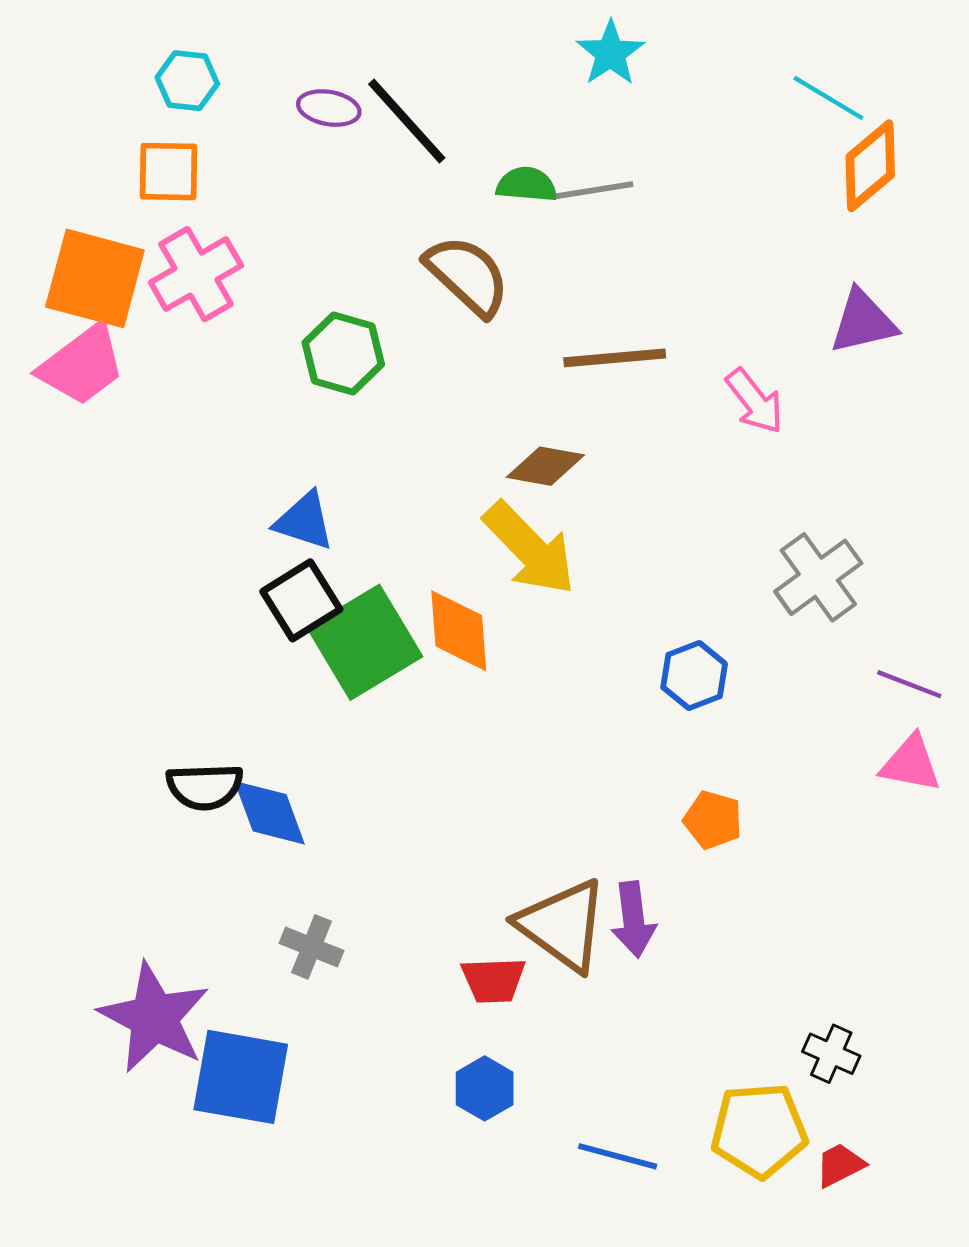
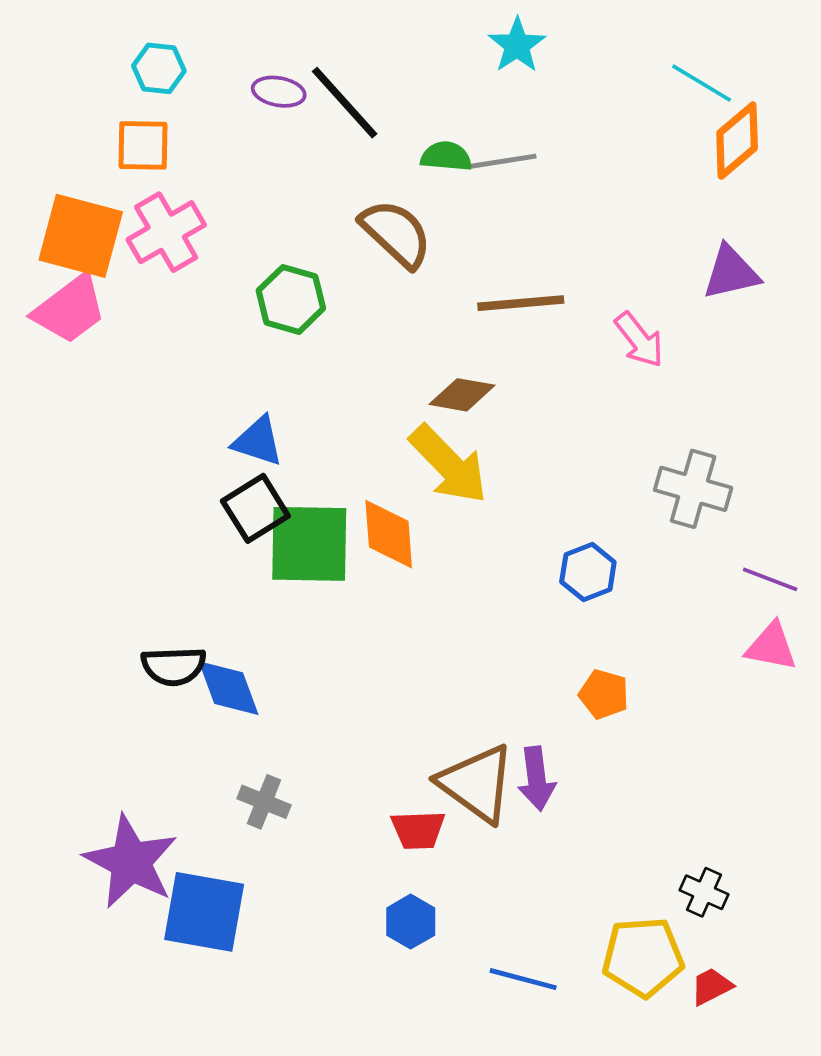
gray cross: (818, 577) -> (693, 489), turned -38
green square: (365, 642) -> (309, 544), turned 32

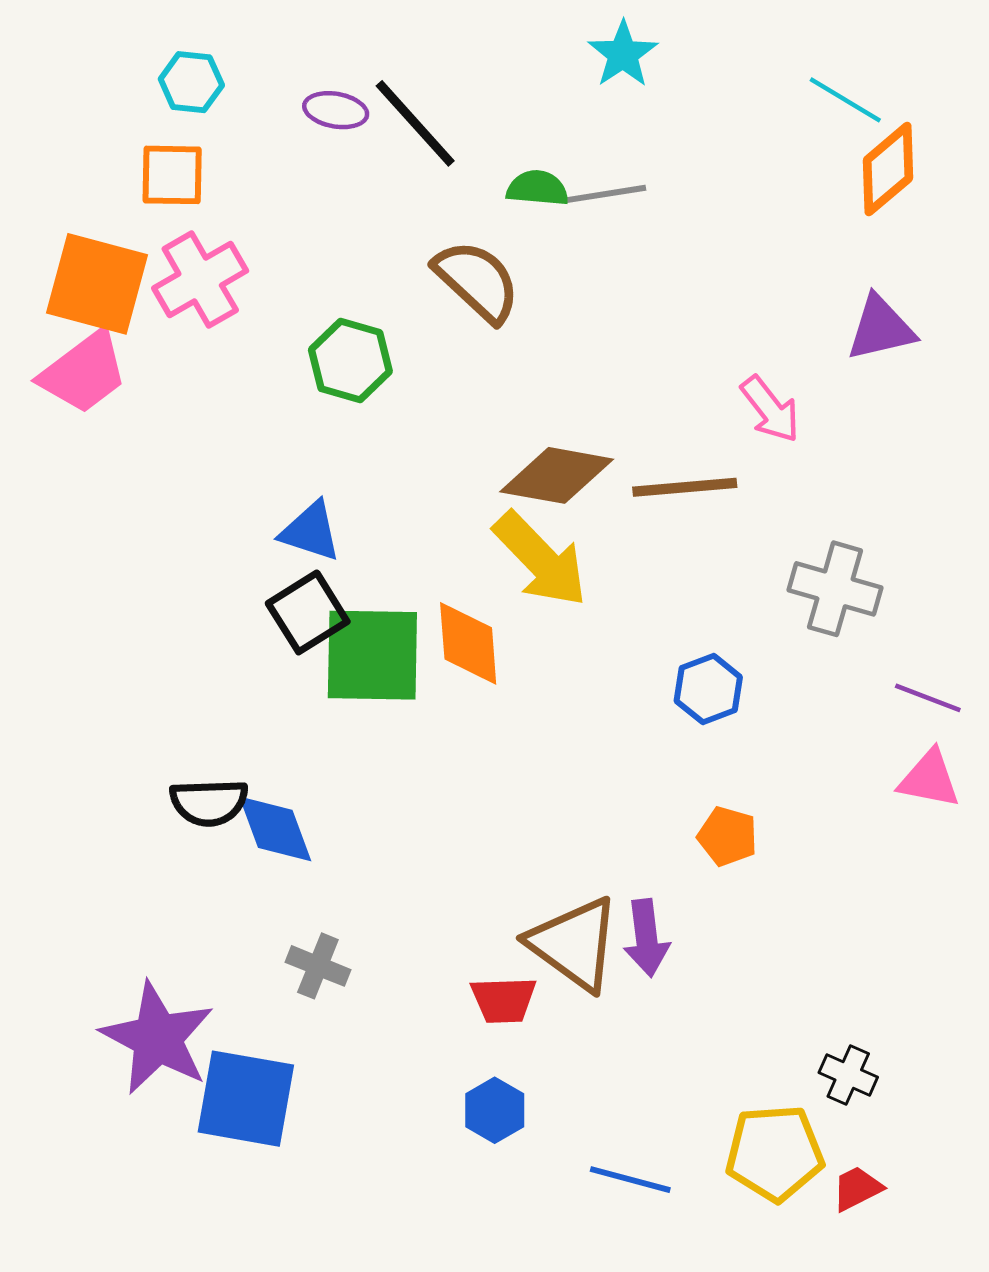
brown line: (521, 303) -> (685, 487), moved
brown diamond: (462, 395) -> (557, 475), size x1.4

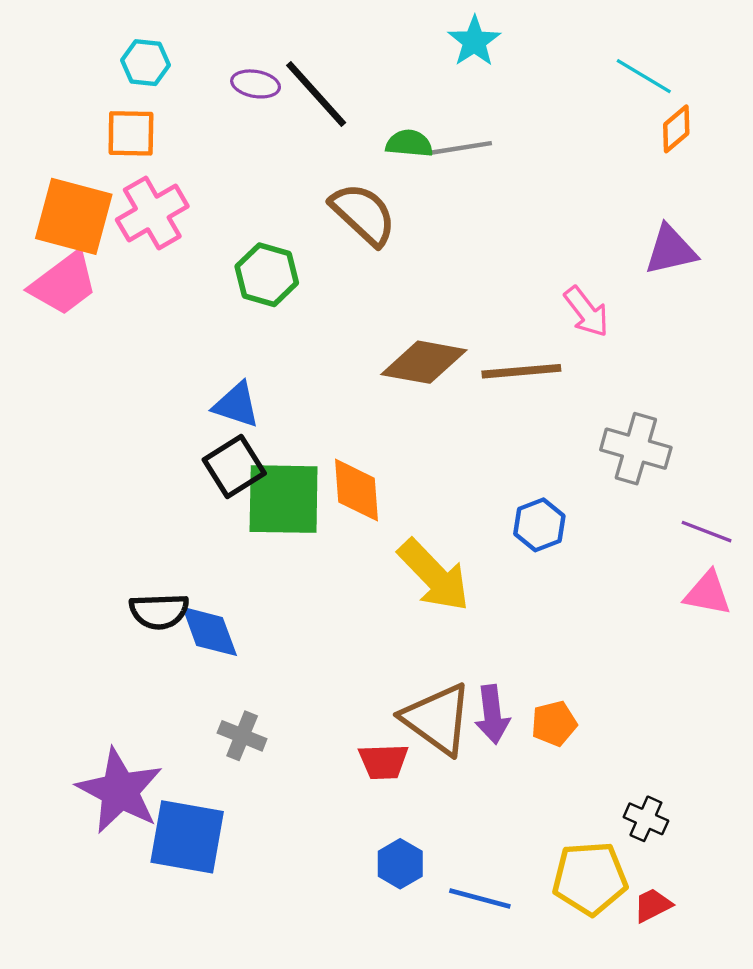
orange diamond: (888, 169) -> (676, 129), size x0.7
yellow arrow: (540, 559) -> (434, 575), moved
orange pentagon: (727, 836) -> (554, 723), moved, turned -30
blue hexagon: (495, 1110) -> (400, 864), moved

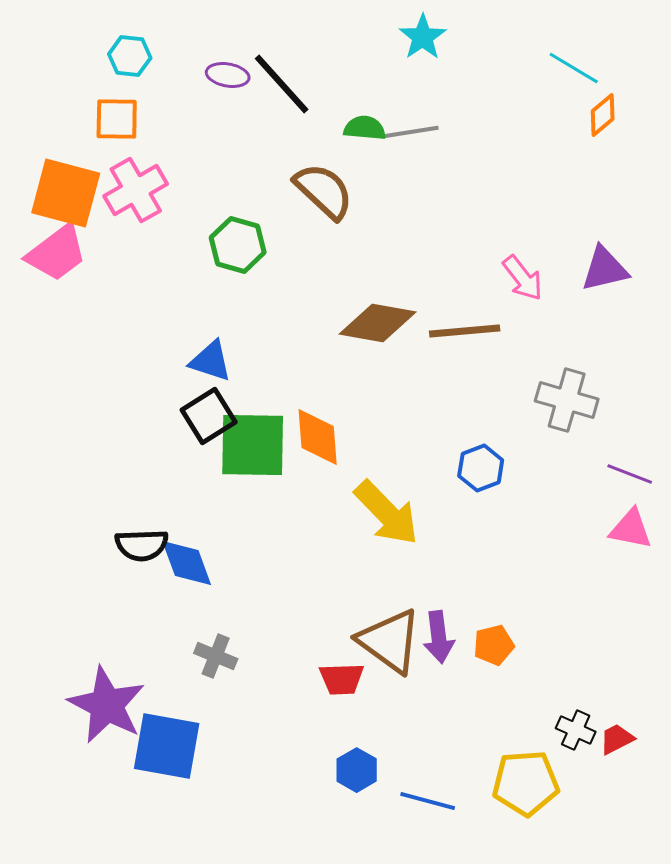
purple triangle: (671, 250) -> (605, 269), moved
red trapezoid: (653, 905) -> (617, 739), moved

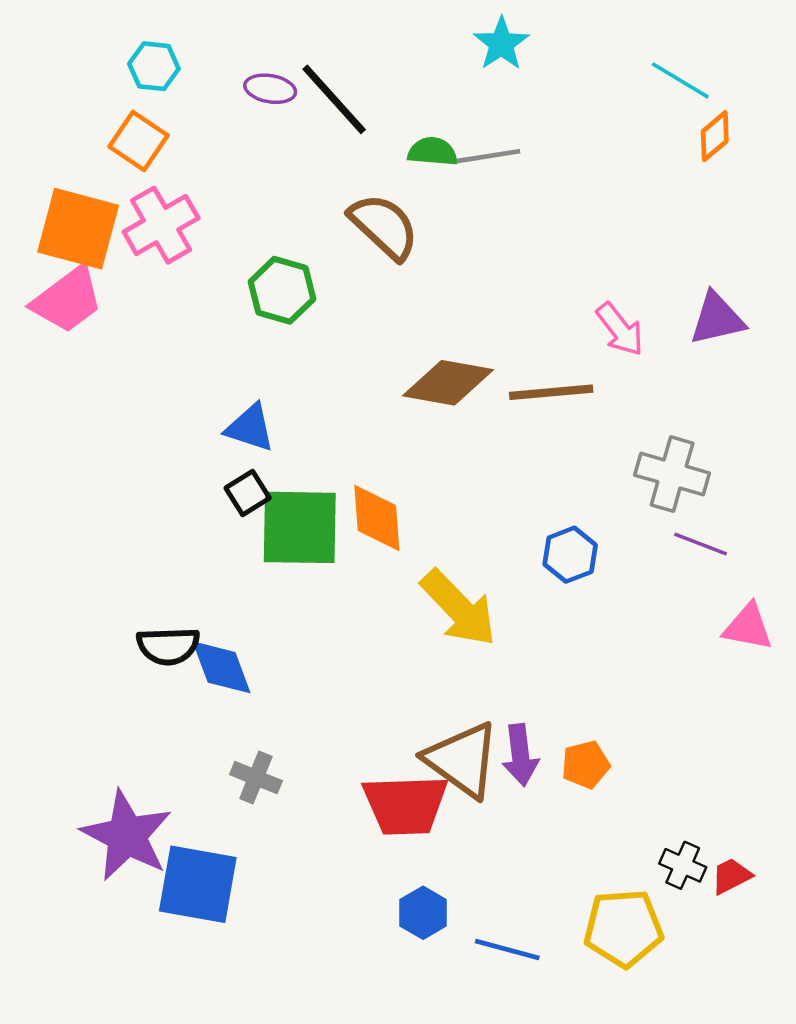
orange square: (117, 119) -> (139, 141), turned 33
black square: (209, 416) -> (248, 493), size x0.7
purple line: (630, 474) -> (701, 544), moved
red trapezoid: (342, 679) -> (405, 805), size x1.6

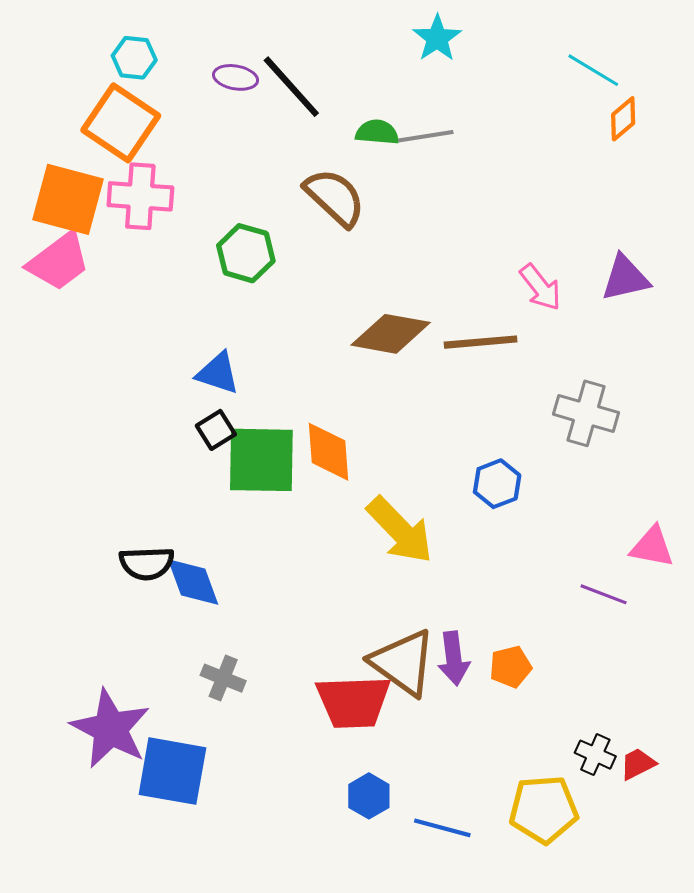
orange square: (139, 141) -> (121, 123), size x1.5
pink cross: (161, 225) -> (140, 196), turned 34
purple line: (701, 544) -> (604, 594), moved

